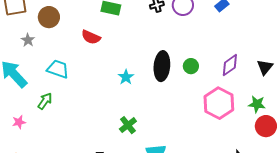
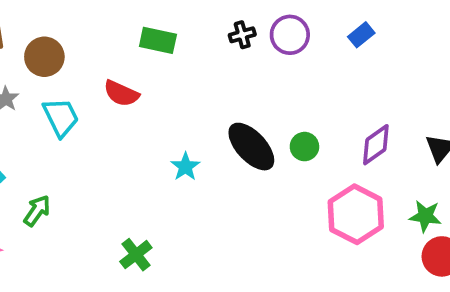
black ellipse: (162, 66) -> (251, 147), turned -48
cyan trapezoid: (58, 69) -> (61, 117), moved, turned 45
green cross: (128, 125) -> (136, 255), moved

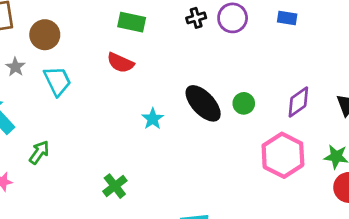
blue rectangle: (361, 35) -> (287, 18), turned 48
red semicircle: (121, 93) -> (120, 63), moved

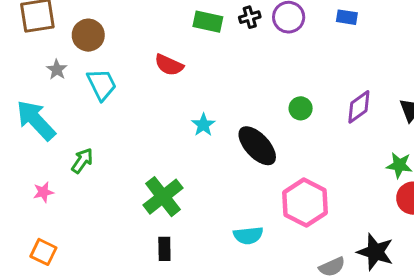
green rectangle: (132, 22) -> (208, 22), moved
black ellipse: (203, 103) -> (257, 146), moved
pink hexagon: (283, 155) -> (305, 203), moved
green cross: (115, 186) -> (163, 197), size x1.5

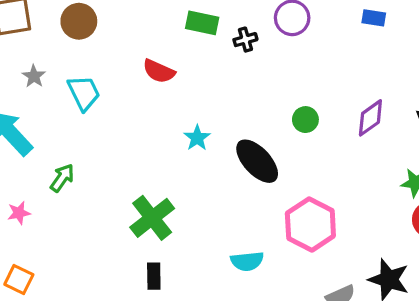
black cross: (250, 17) -> (245, 40), moved
blue rectangle: (347, 17) -> (374, 18), moved
brown circle: (88, 35) -> (79, 21), moved

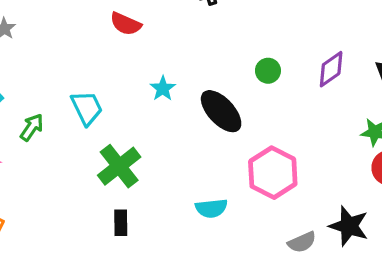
cyan trapezoid: (84, 93) -> (87, 108), moved

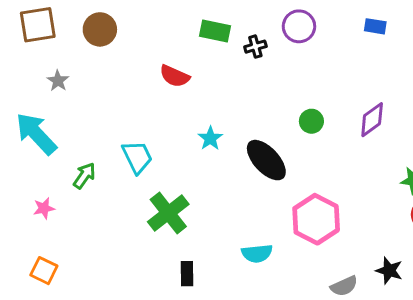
black rectangle: (121, 223) -> (187, 274), moved
black star: (349, 226) -> (389, 271), size x0.7

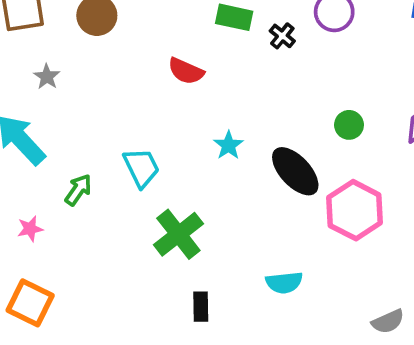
black cross: (255, 47) -> (282, 36), turned -35
pink hexagon: (316, 219) -> (355, 210), moved
orange square: (44, 271) -> (30, 303), size x1.4

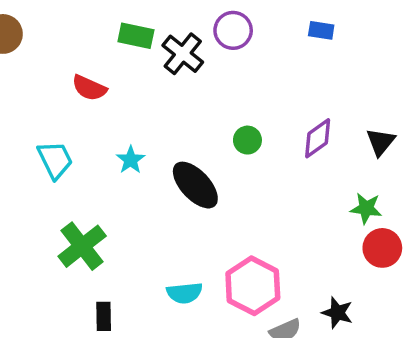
black cross: (282, 36) -> (183, 54), size x1.6
cyan trapezoid: (141, 168) -> (55, 160), moved
pink hexagon: (355, 210) -> (253, 286), moved

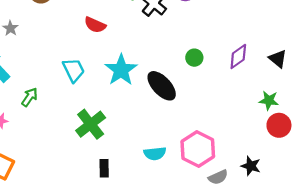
black triangle: (381, 142) -> (278, 59), turned -30
cyan star: (131, 160) -> (121, 70), size x1.8

